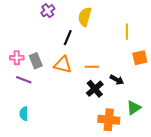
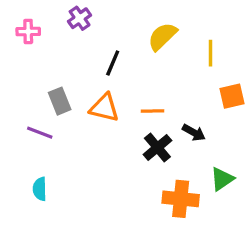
yellow semicircle: (85, 17) -> (162, 36), moved, turned 30
pink cross: (17, 58) -> (28, 31), moved

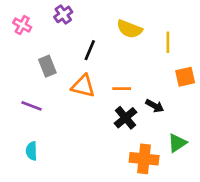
pink cross: (28, 31) -> (22, 25), turned 30
yellow semicircle: (162, 36) -> (129, 29), turned -115
gray rectangle: (60, 101) -> (47, 66), moved

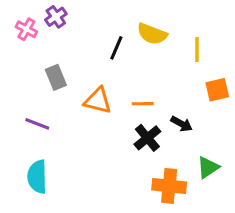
purple cross: (63, 14) -> (56, 17), moved
black line: (90, 50) -> (116, 48), moved
cyan semicircle: (31, 151) -> (37, 177), size x1.5

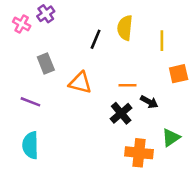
yellow semicircle: (152, 34) -> (125, 28), turned 75
orange line: (143, 104) -> (127, 85), moved

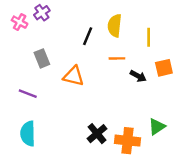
orange line: (127, 85) -> (117, 58), moved
black arrow: (149, 102) -> (138, 76), moved
black cross: (121, 113) -> (97, 134), moved

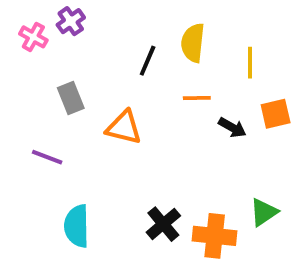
cyan semicircle: (28, 134) -> (77, 226), moved

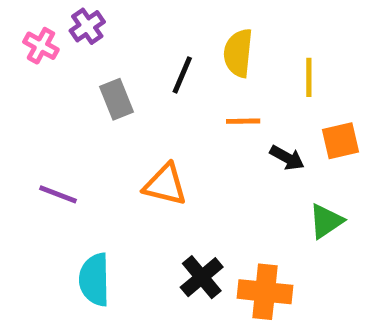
gray rectangle: (71, 98) -> (116, 99), moved
orange triangle: (124, 128) -> (165, 185), moved
green triangle: (264, 212) -> (326, 221), moved

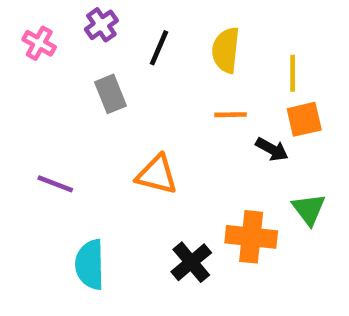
purple cross: (87, 26) -> (101, 25), moved
black line: (182, 75) -> (159, 48), moved
orange square: (341, 141) -> (304, 119), moved
green triangle: (326, 221) -> (309, 209), turned -33
orange cross: (265, 292) -> (251, 237), moved

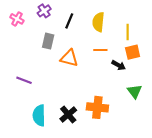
gray rectangle: (111, 94) -> (48, 41), turned 35
orange triangle: (157, 175) -> (69, 58), moved
orange cross: (251, 237) -> (97, 107), moved
black cross: (191, 262) -> (68, 114), moved

